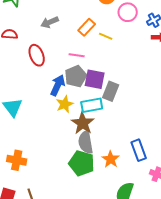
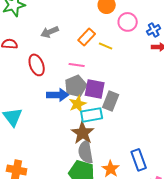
blue arrow: (58, 85) -> (58, 95), turned 65
yellow star: (65, 104) -> (78, 104), moved

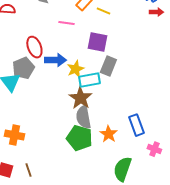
red ellipse: (37, 65) -> (34, 47), moved
pink line: (77, 65) -> (66, 23), moved
gray pentagon: (76, 86) -> (23, 68), moved
purple square: (95, 89) -> (97, 42), moved

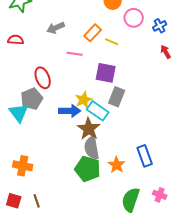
red arrow: (156, 12) -> (166, 52), moved, turned -120
blue arrow: (55, 60) -> (70, 111), moved
cyan rectangle: (89, 80) -> (98, 111), turned 45
pink cross: (154, 149) -> (160, 195), moved

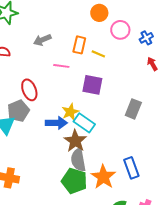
orange rectangle: (93, 33) -> (79, 45), turned -30
gray rectangle: (117, 97) -> (133, 109), moved
orange star: (117, 165) -> (103, 177), size x1.4

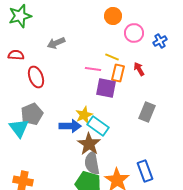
orange rectangle: (79, 45) -> (118, 73), moved
red arrow: (152, 64) -> (139, 69), moved
pink line: (61, 66) -> (93, 69), moved
red ellipse: (29, 90) -> (36, 77), moved

